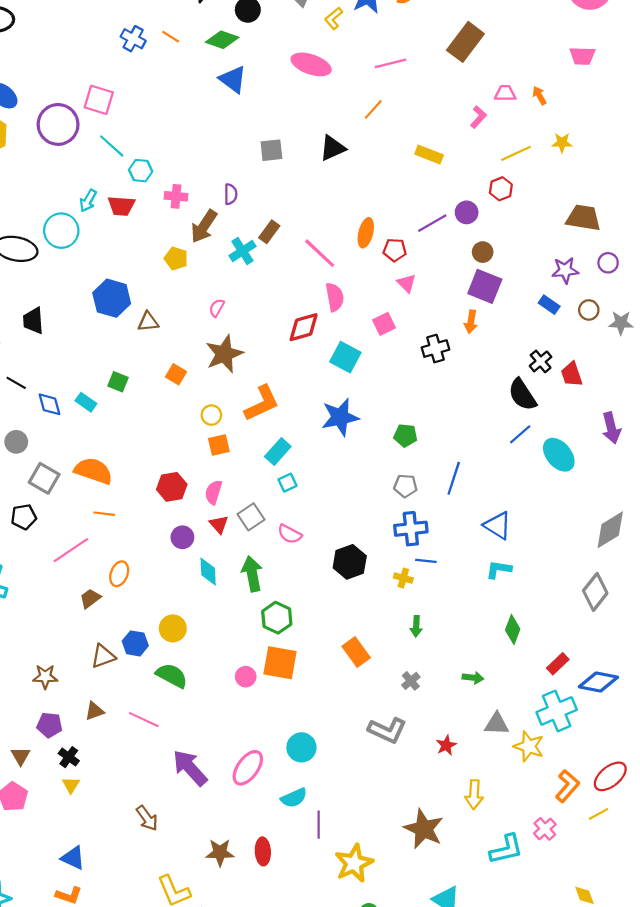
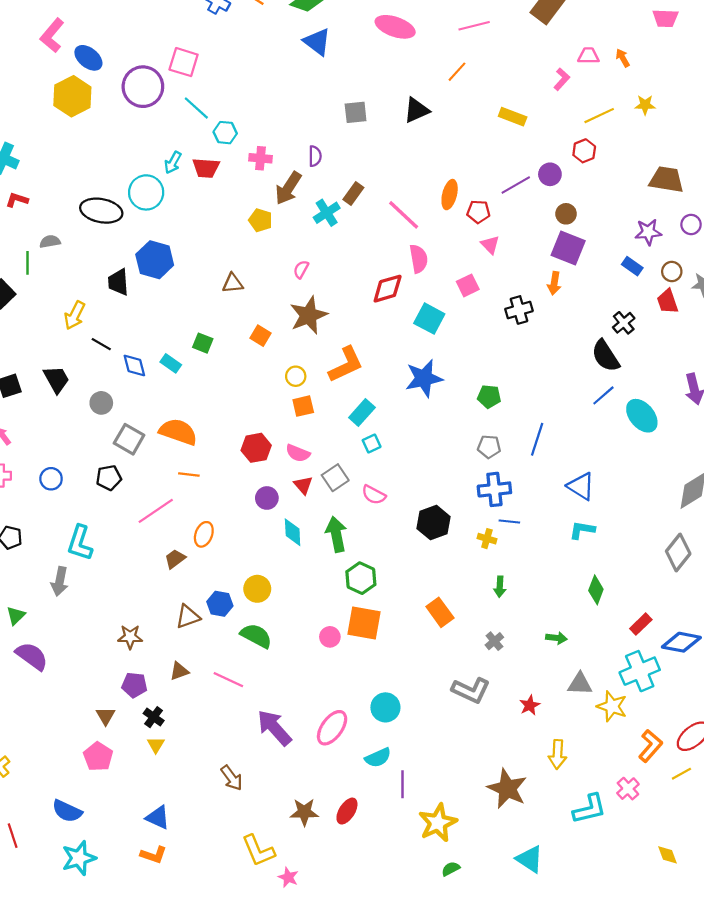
blue hexagon: (112, 298) -> (155, 260), moved
red trapezoid: (572, 374) -> (668, 301), moved
pink semicircle: (214, 492) -> (298, 453), turned -85
red ellipse: (263, 851) -> (347, 811), turned 35

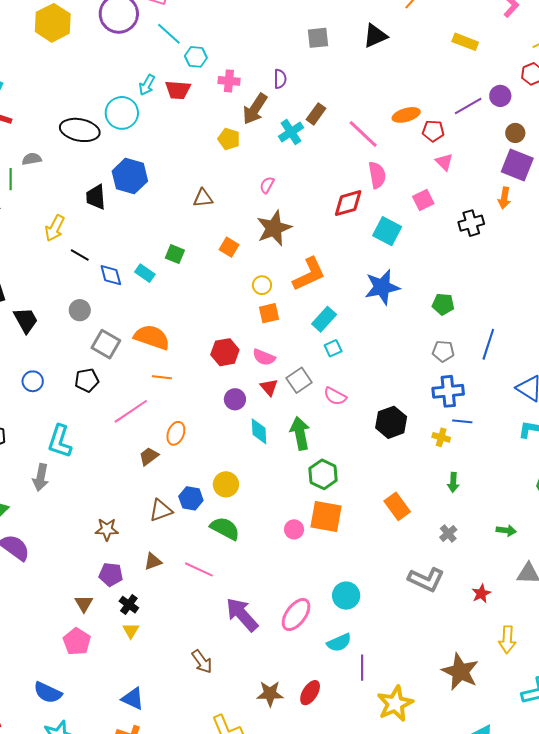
orange ellipse: (450, 195) -> (406, 115), turned 60
black trapezoid: (56, 379) -> (26, 320), moved

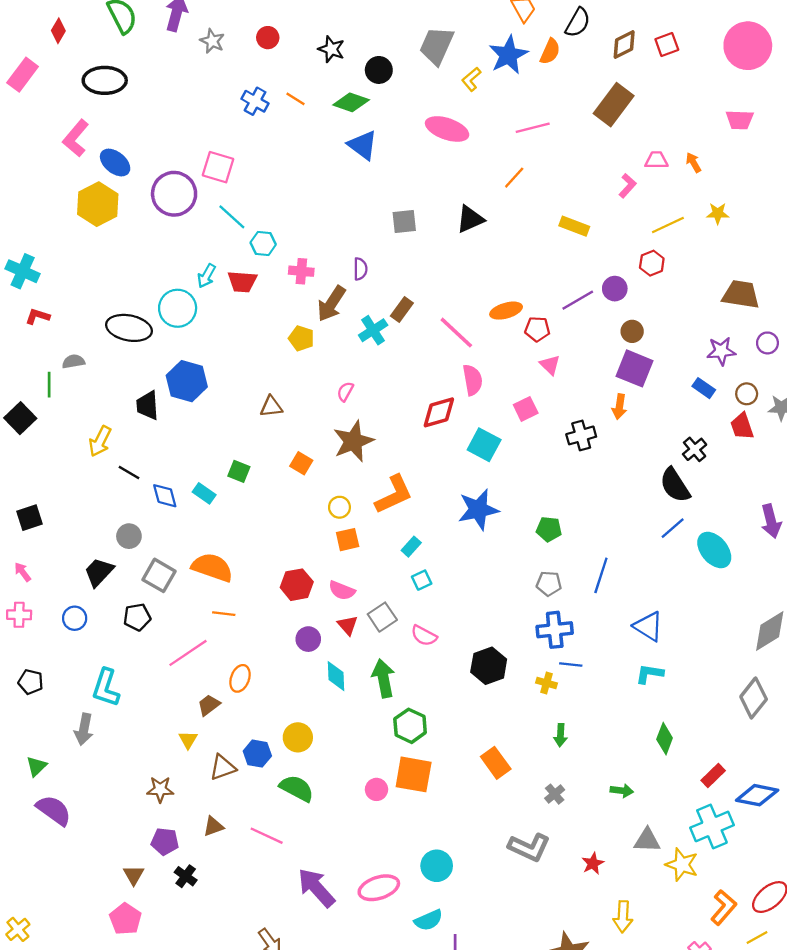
cyan rectangle: (324, 319) -> (411, 547), size x0.7
black trapezoid: (26, 320) -> (99, 572), moved, turned -108
pink ellipse: (296, 615) -> (379, 888), turned 36
yellow triangle: (131, 631) -> (188, 740), moved

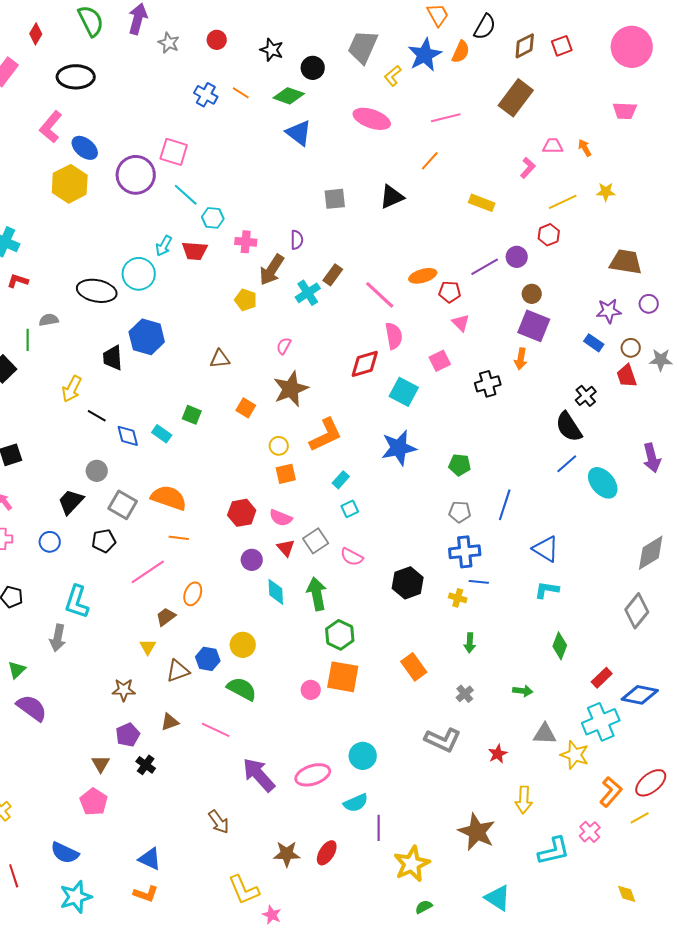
purple pentagon: (165, 841) -> (128, 735), turned -30

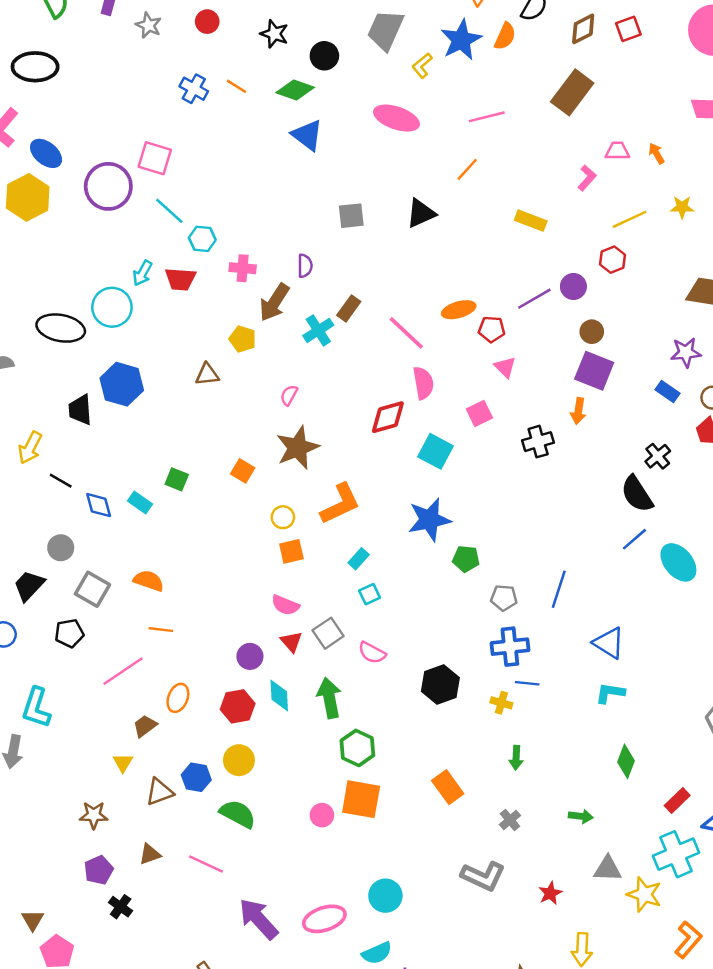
brown triangle: (220, 359) -> (207, 374), moved
green pentagon: (460, 465) -> (466, 559), moved
orange semicircle: (169, 498) -> (149, 581), size x0.7
red hexagon: (242, 513) -> (238, 706), moved
brown triangle: (101, 764) -> (33, 920), moved

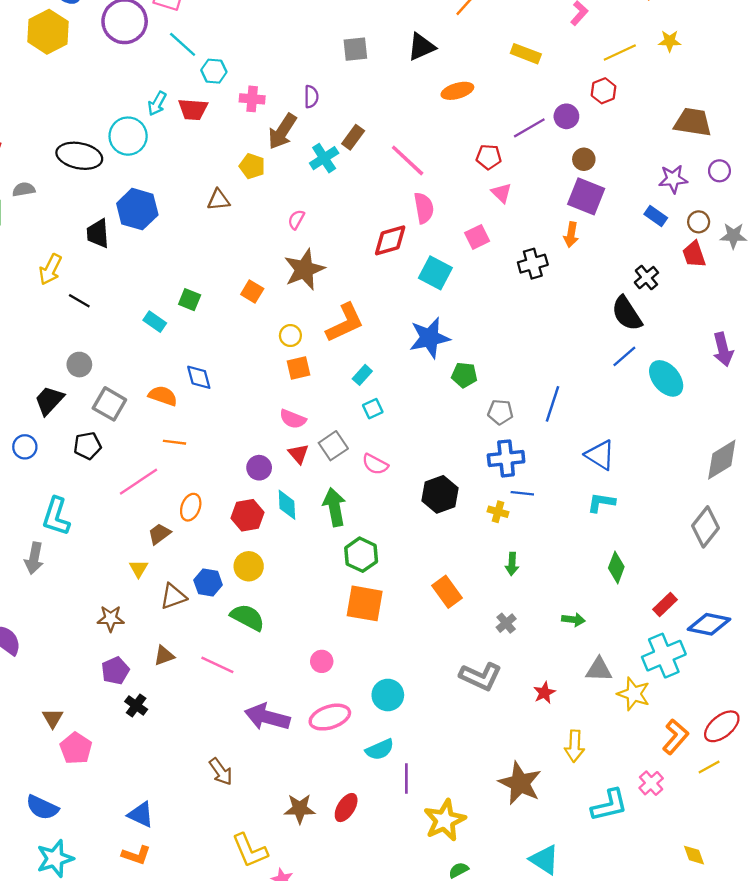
orange ellipse: (459, 310) -> (457, 91), moved
blue diamond: (99, 505) -> (199, 377), moved
pink circle: (322, 815) -> (322, 661), moved
purple arrow: (258, 919) -> (267, 717), turned -33

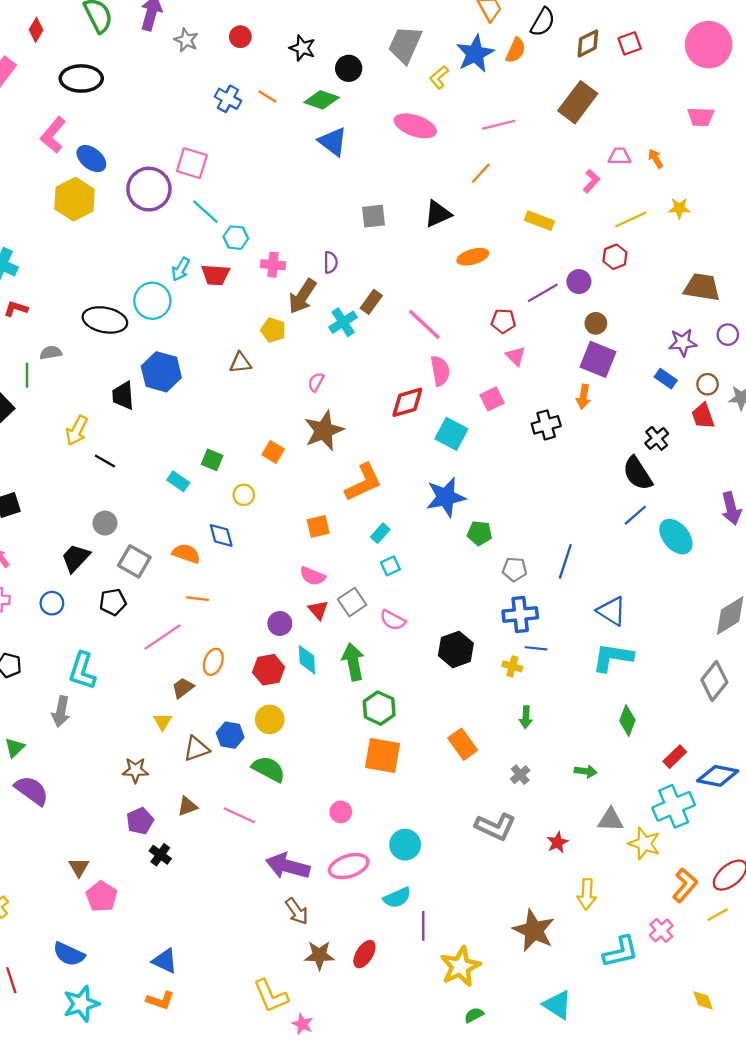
yellow circle: (290, 336) -> (244, 495), moved
cyan L-shape: (601, 503) -> (613, 657), size x1.5
brown arrow: (221, 772) -> (297, 911), moved

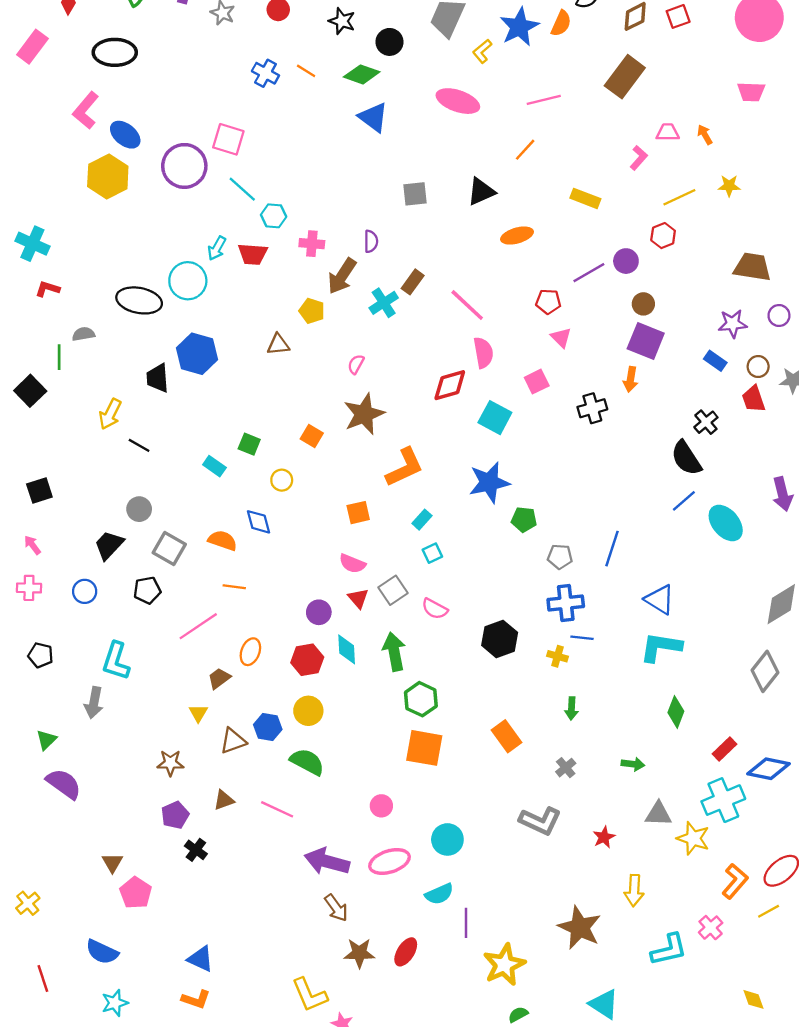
cyan star: (81, 1004) -> (115, 1003), size x0.7

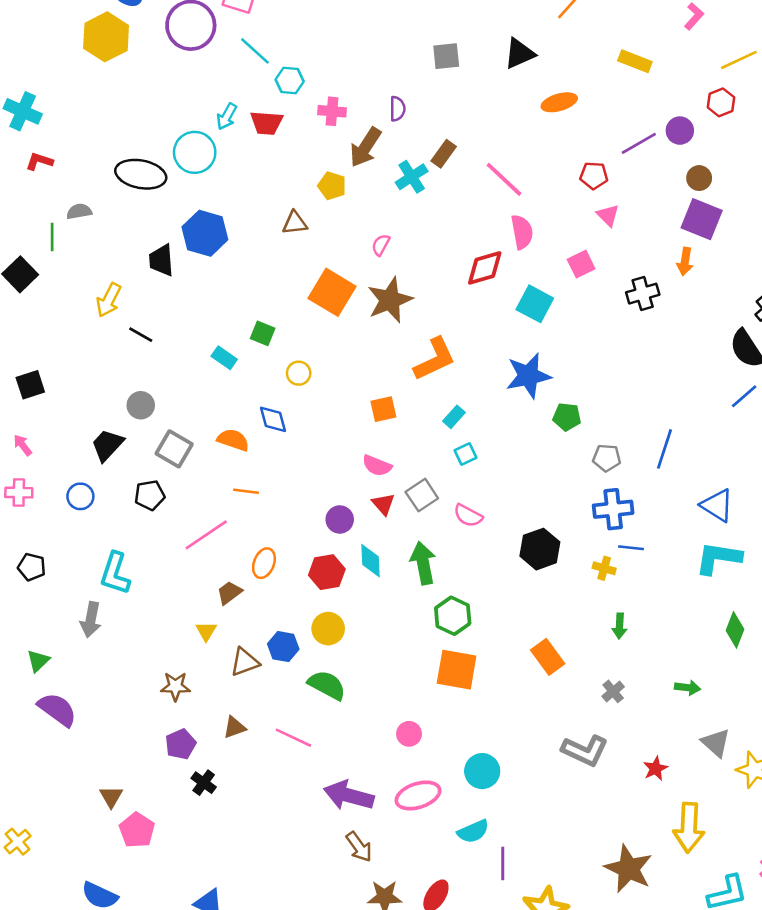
orange square: (312, 436) -> (332, 292), moved, size x1.8
gray triangle: (658, 814) -> (716, 743), turned 40
yellow arrow: (634, 890) -> (689, 828), size x1.4

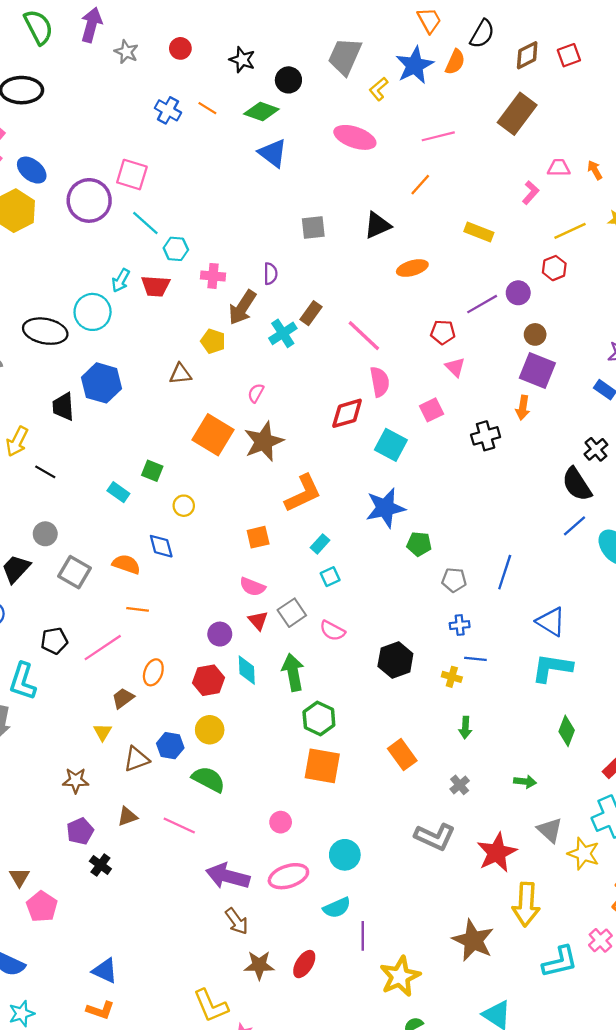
black pentagon: (150, 495) -> (54, 641), moved
blue cross: (613, 509) -> (460, 625), size x0.6
red star: (655, 769) -> (497, 853), size x1.8

